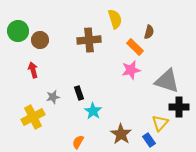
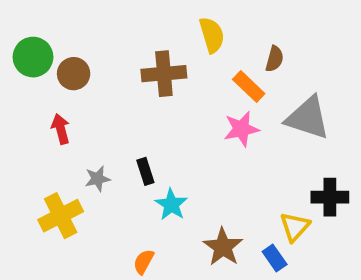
gray triangle: (167, 81) -> (308, 118), moved

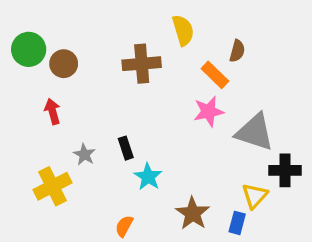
gray triangle: (308, 118) -> (255, 132), moved
gray star: (98, 179) -> (84, 154), turned -30
blue rectangle: (275, 258) -> (237, 223), turned 50

